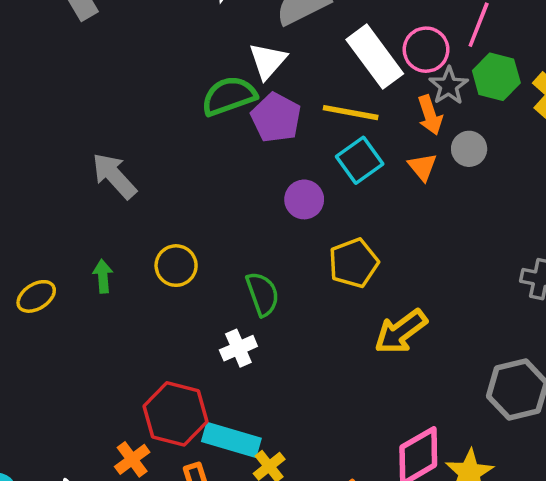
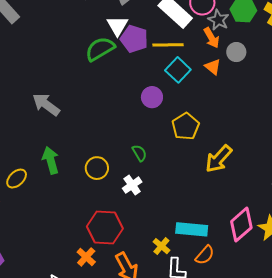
purple pentagon: (276, 118) -> (134, 39), moved
yellow circle: (176, 266) -> (97, 168), moved
green arrow: (103, 276) -> (51, 160), size x1.5
green semicircle: (263, 294) -> (139, 153), size x0.7
cyan rectangle: (231, 440) -> (192, 229), moved

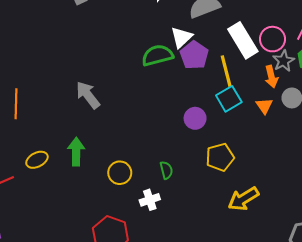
yellow line: (168, 45) -> (226, 71), turned 60

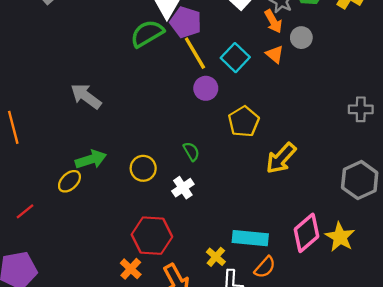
yellow line: (226, 71) -> (195, 53), moved
green arrow: (76, 152) -> (91, 159), turned 88
yellow ellipse: (37, 160) -> (69, 181), moved

